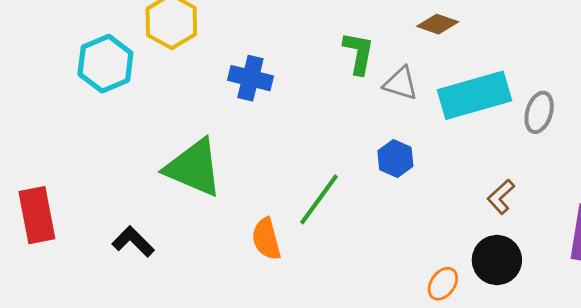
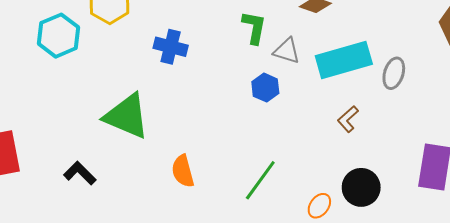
blue hexagon: (395, 159) -> (265, 88), moved
brown L-shape: (501, 197) -> (348, 119), moved
green line: (319, 199) -> (260, 180), moved

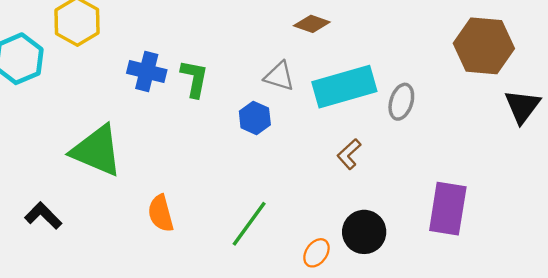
green L-shape: (254, 27) -> (194, 78), moved

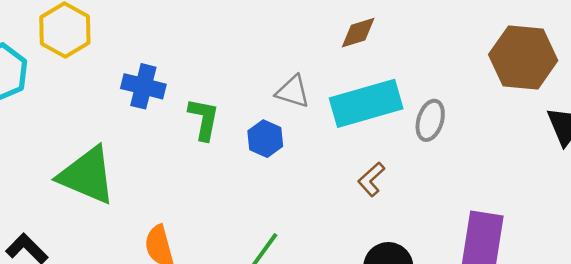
brown diamond: (312, 24) -> (358, 33), moved, turned -36
green L-shape: (194, 78) -> (204, 119), moved

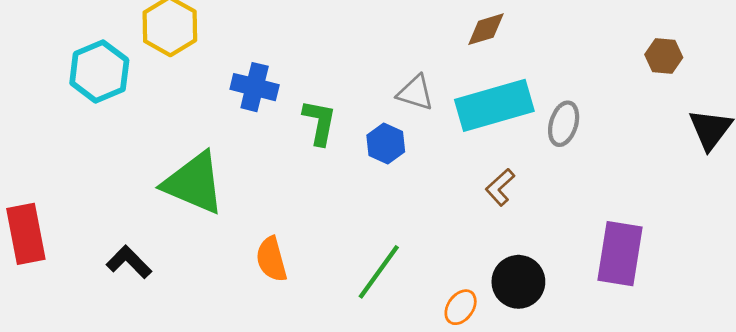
brown hexagon: (523, 57) -> (664, 56), size x0.5

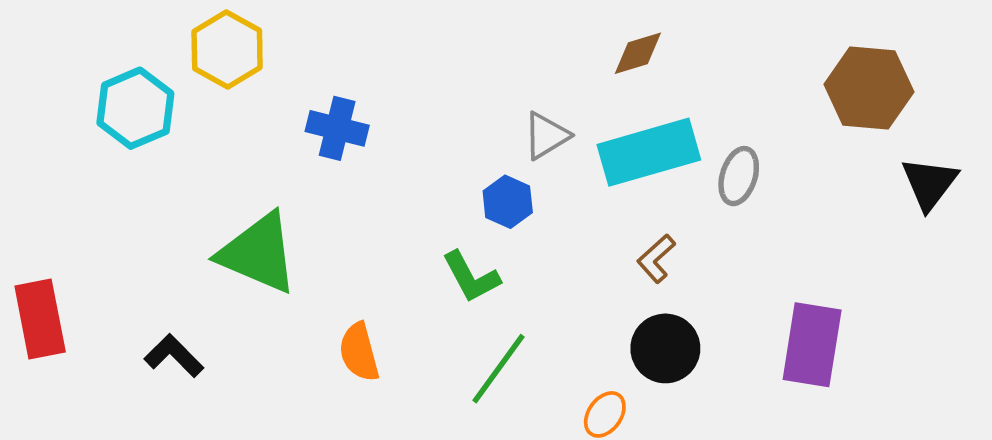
brown hexagon: (664, 56) -> (869, 88), size x1.8
gray triangle: (415, 93) -> (546, 136), turned -48
green L-shape: (319, 122) -> (471, 277), moved, turned 141
black circle: (518, 282) -> (665, 348), moved

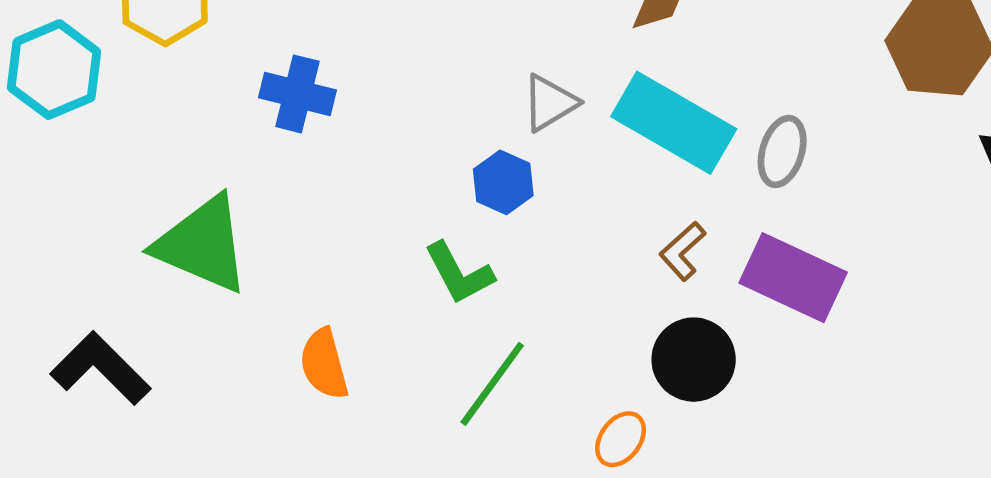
cyan rectangle: (649, 152) -> (674, 123), turned 46
purple rectangle: (812, 345) -> (793, 278), moved, turned -74
black L-shape: (174, 356) -> (100, 368), size x1.4

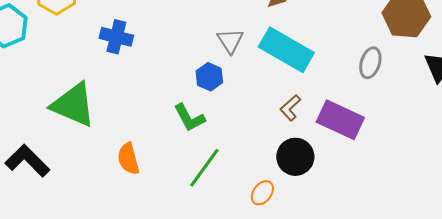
gray triangle: (550, 103) -> (230, 41), turned -32
gray ellipse: (782, 151) -> (370, 63), moved

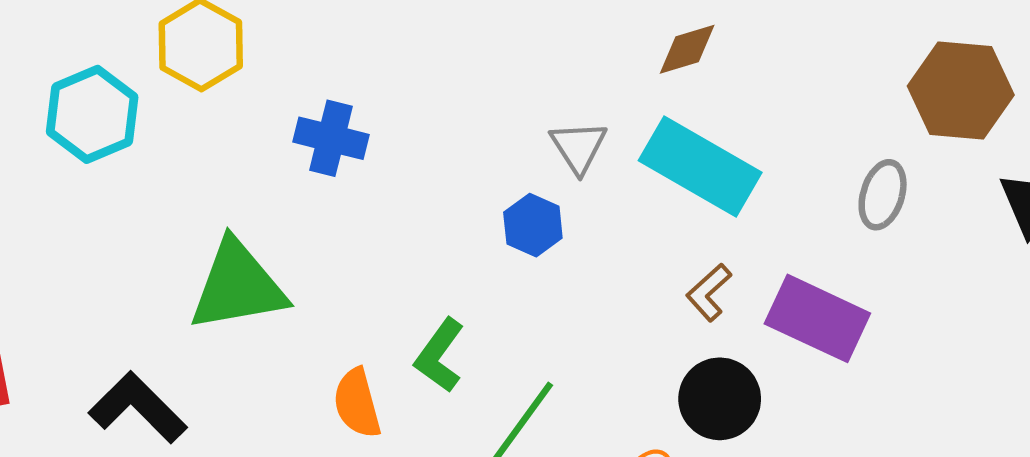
green triangle: (73, 105) -> (238, 286), turned -33
green L-shape: (189, 118) -> (440, 355), moved, turned 64

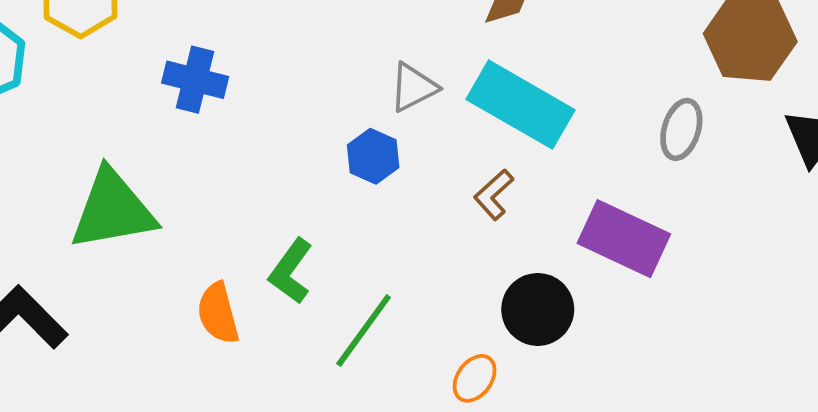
gray triangle: (579, 147) -> (413, 87), turned 36
brown L-shape: (709, 292) -> (494, 195), moved

